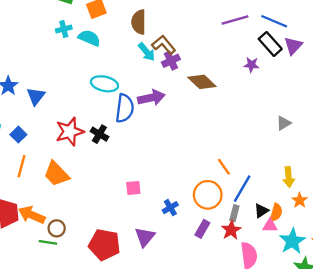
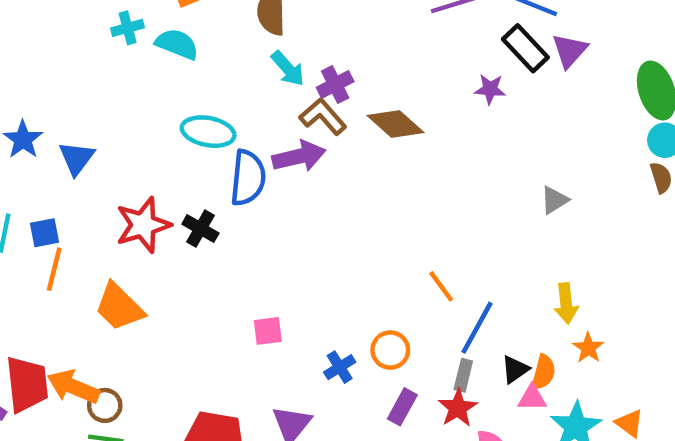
brown L-shape: (164, 45) -> (323, 117), moved
blue square: (18, 135) -> (45, 233), turned 35
orange line: (21, 166) -> (54, 269), moved
orange circle: (208, 195) -> (390, 350), moved, size x0.7
brown circle: (57, 228) -> (105, 405), moved

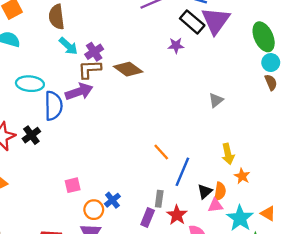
purple triangle: (570, 51) -> (216, 21), size x1.5
brown L-shape: (323, 117) -> (90, 69), turned -45
black cross: (200, 229) -> (31, 135), turned 30
orange circle: (390, 350) -> (94, 210), moved
gray rectangle: (463, 375) -> (159, 199), moved

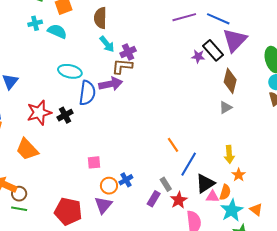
black rectangle: (192, 22) -> (213, 50), moved
brown diamond: (128, 69) -> (230, 81), moved, turned 60
black triangle: (205, 191) -> (205, 183), size x1.5
orange semicircle: (220, 191) -> (225, 192), moved
gray rectangle: (159, 199) -> (166, 184), turned -48

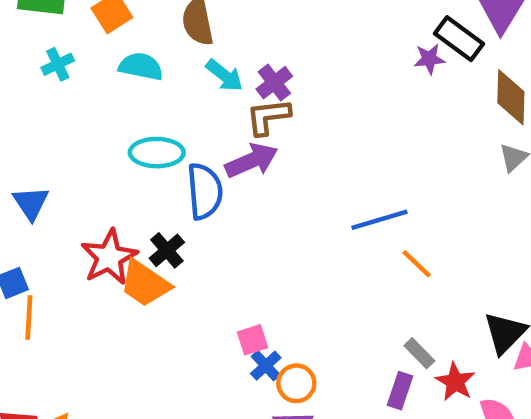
cyan semicircle: (57, 31) -> (141, 66), moved
orange trapezoid: (27, 149) -> (145, 283), moved
blue line: (189, 164) -> (380, 220), moved, turned 55
blue cross: (126, 180) -> (266, 366), moved

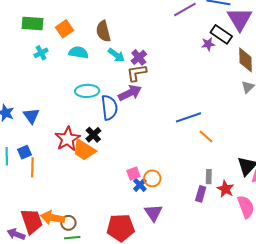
gray rectangle: (419, 353) -> (209, 177), turned 48
orange circle: (296, 383) -> (152, 178), moved

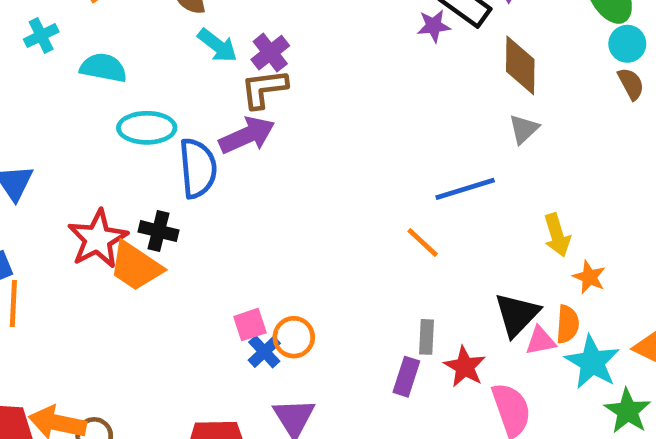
cyan semicircle: (78, 52) -> (103, 68), moved
blue line: (189, 117) -> (465, 189), moved
black cross: (93, 135) -> (159, 231), turned -35

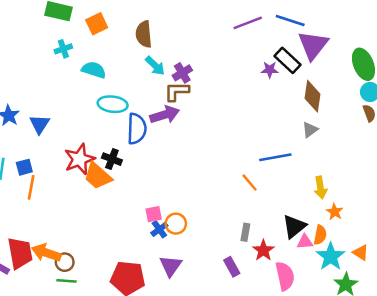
purple rectangle: (406, 377) -> (232, 267), moved, turned -54

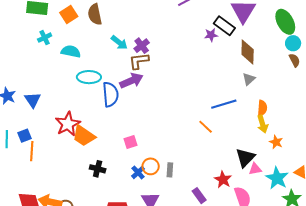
brown semicircle: (144, 34) -> (95, 14), moved
black cross: (112, 159) -> (98, 169), moved
pink square: (154, 214) -> (130, 142), moved
gray rectangle: (245, 232) -> (170, 170), moved
orange semicircle: (320, 235) -> (262, 108), moved

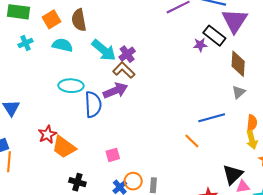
cyan arrow: (119, 42) -> (104, 50), size x1.4
cyan semicircle: (71, 51) -> (62, 45), moved
brown L-shape: (139, 61) -> (124, 70), turned 50
red star: (68, 124) -> (47, 134), size x0.7

